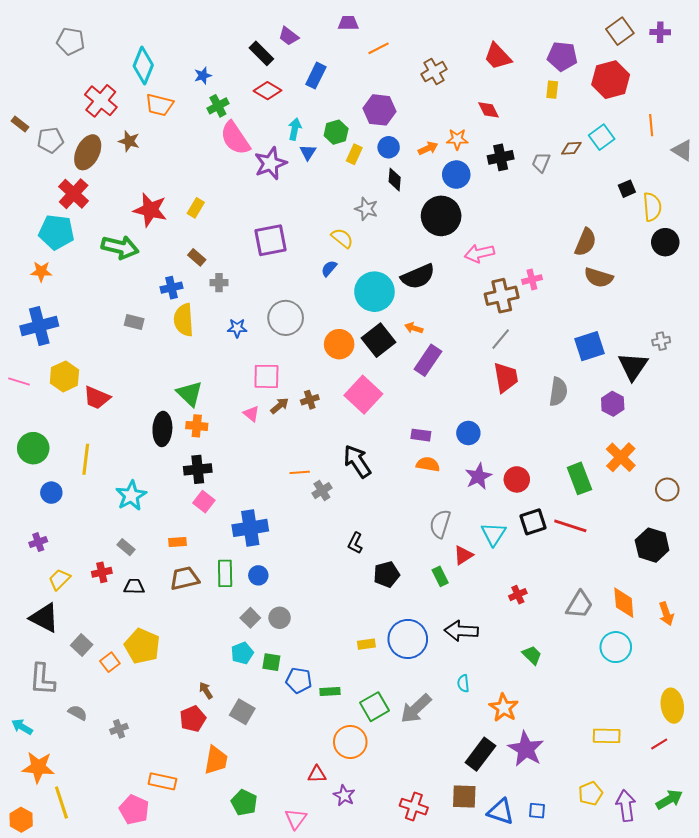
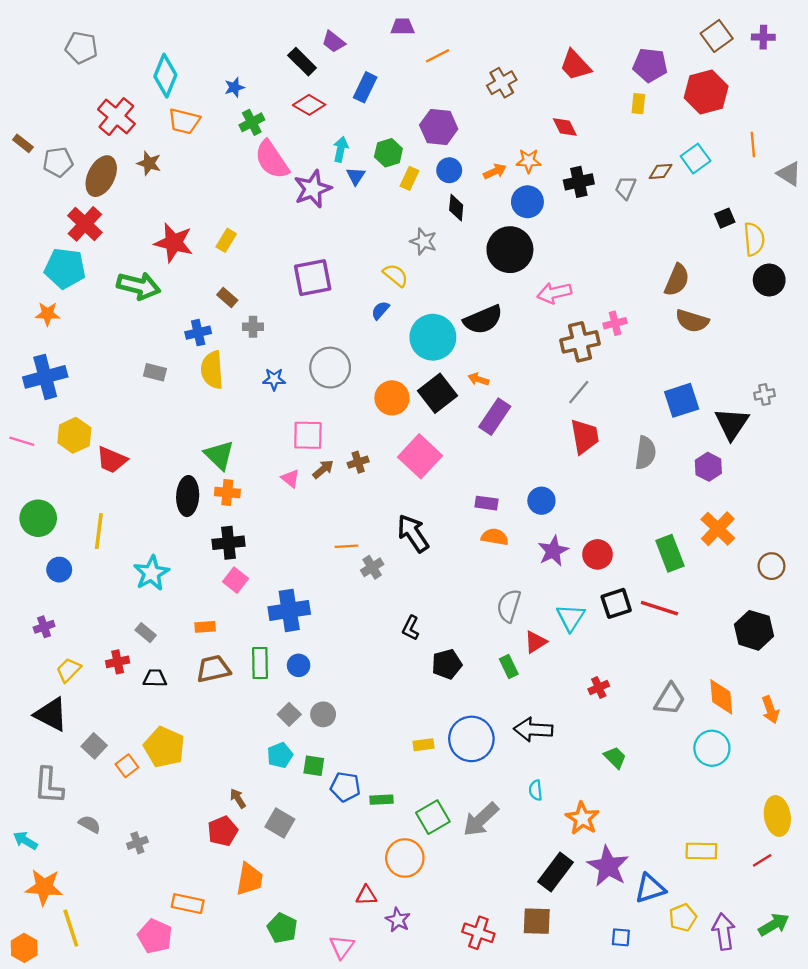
blue triangle: (501, 812) -> (650, 888), moved, turned -36

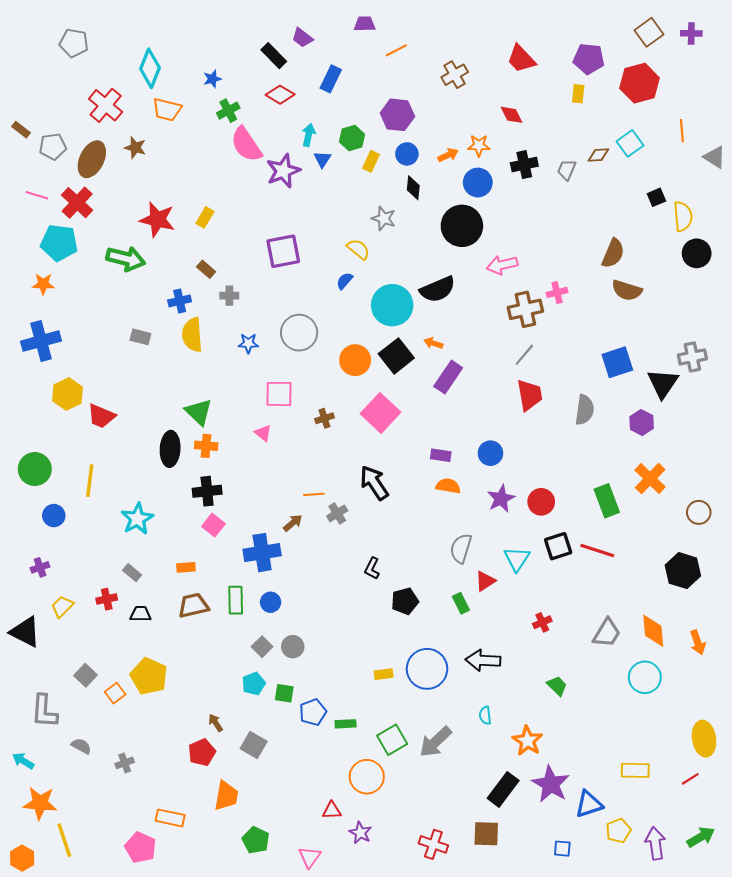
gray cross: (764, 394) -> (692, 357), size x1.5
pink line: (22, 441) -> (37, 195), moved
brown arrow: (323, 469) -> (293, 523), moved
black triangle: (51, 714) -> (25, 632), moved
blue pentagon: (345, 787) -> (313, 712), turned -30

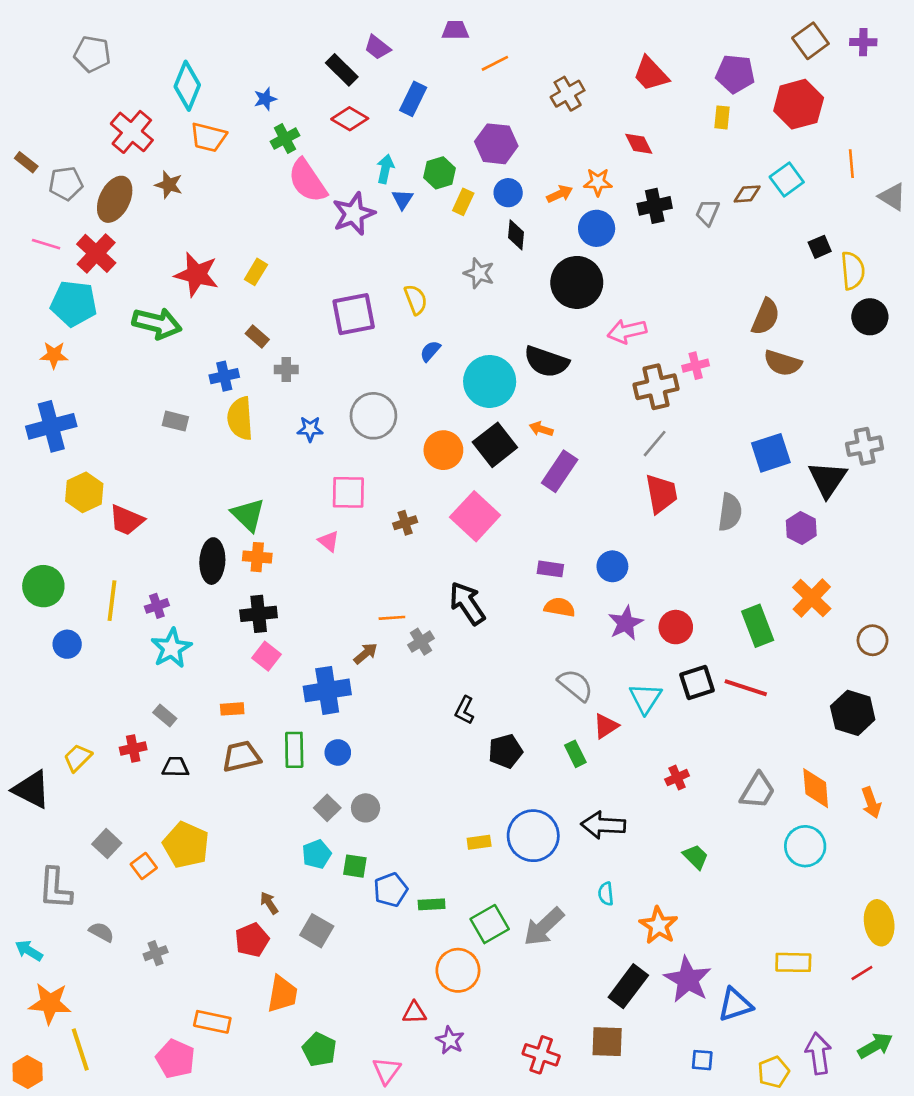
yellow semicircle: (358, 249) -> (416, 300), moved, turned 30
black semicircle: (438, 289) -> (546, 362), turned 42
gray semicircle: (461, 548) -> (575, 685), turned 112
purple cross: (40, 567) -> (157, 606), moved
yellow pentagon: (618, 831) -> (773, 1072), moved

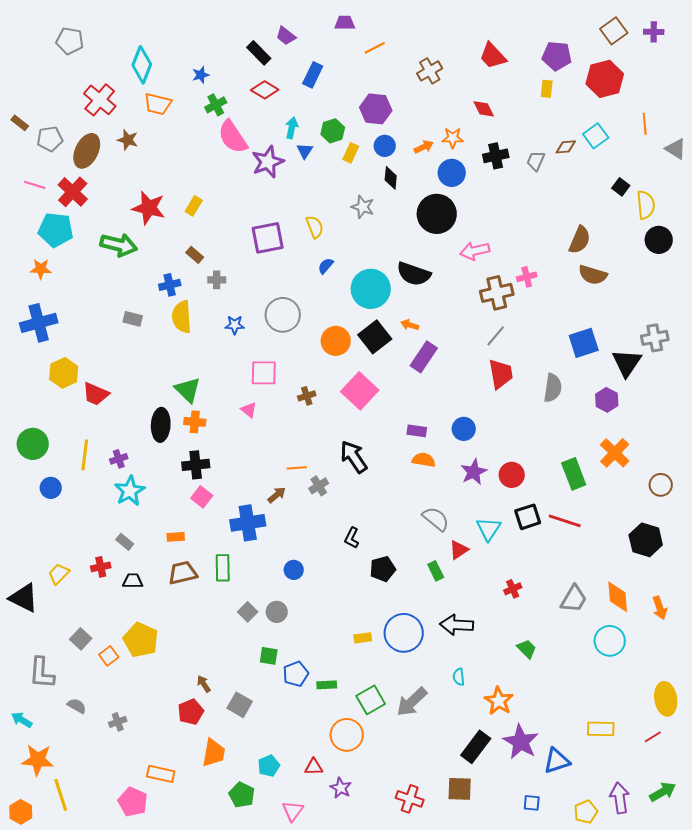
black square: (820, 247) -> (621, 187), turned -30
blue circle: (338, 752) -> (294, 570), moved
cyan pentagon: (317, 854) -> (269, 766), moved

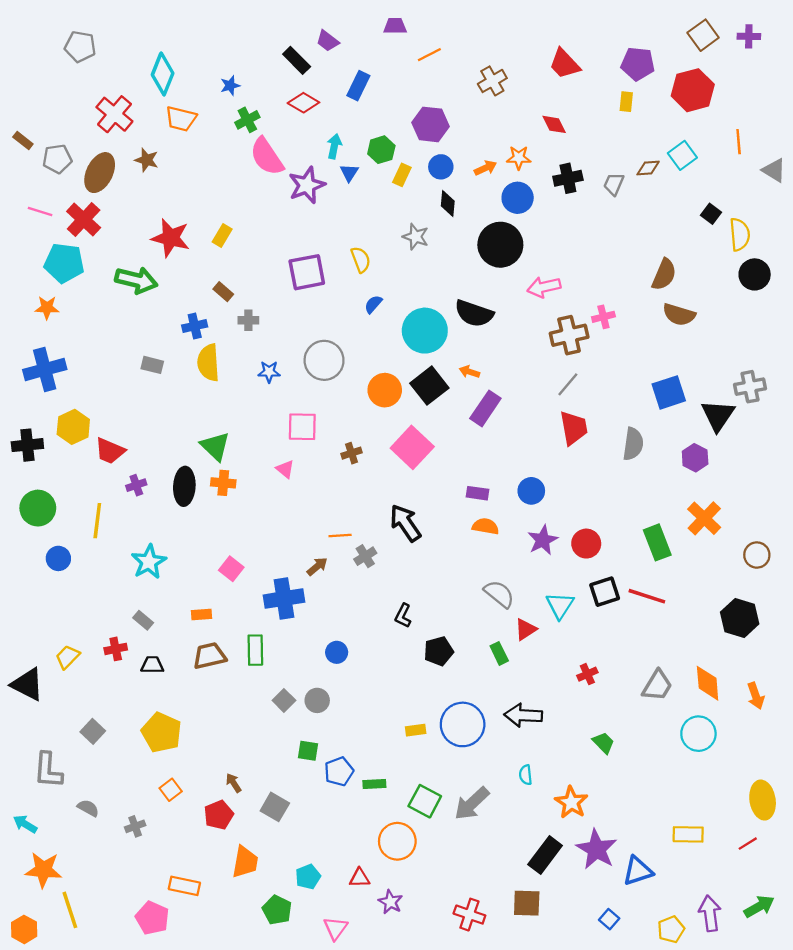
purple cross: (119, 459) -> (136, 485), moved
black cross: (196, 465) -> (27, 445), moved
orange square: (109, 656) -> (171, 790), moved
green square: (371, 700) -> (425, 801), turned -32
blue square: (532, 803) -> (609, 919), turned 36

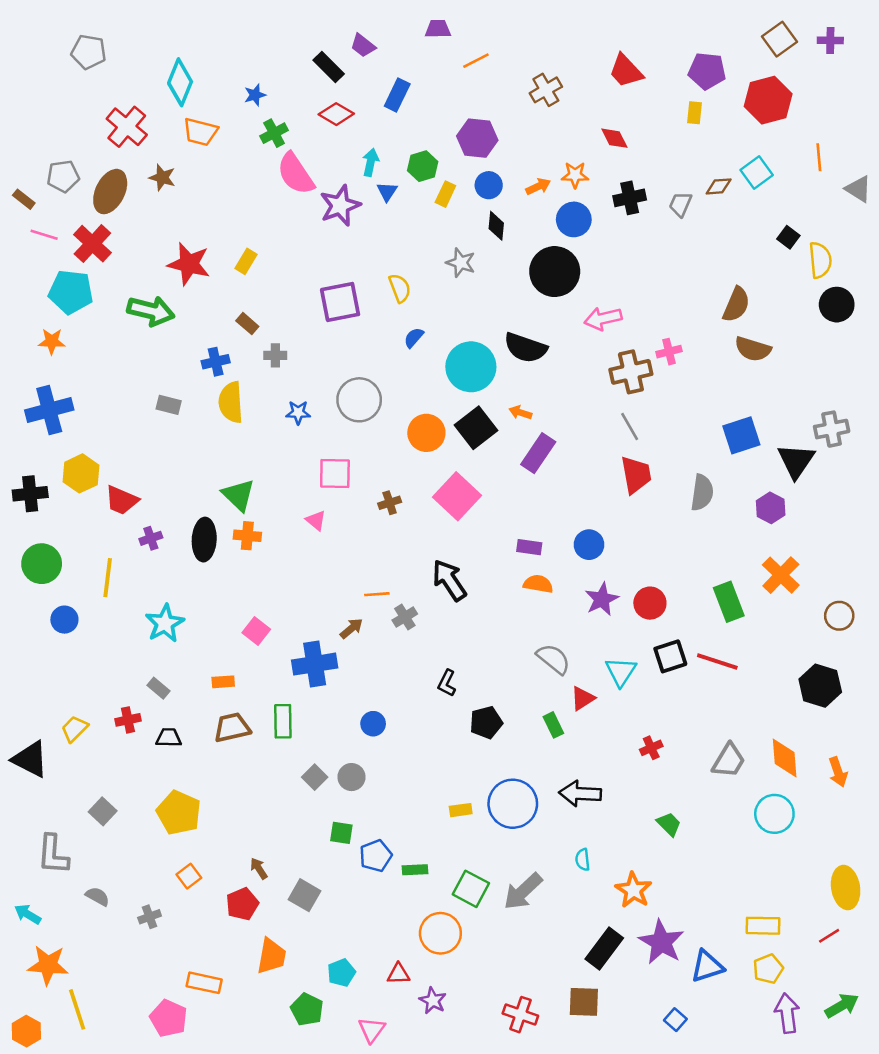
brown rectangle: (23, 141) -> (24, 199), moved
gray line: (568, 384) -> (630, 426), turned -70
yellow pentagon: (671, 929) -> (768, 969), moved

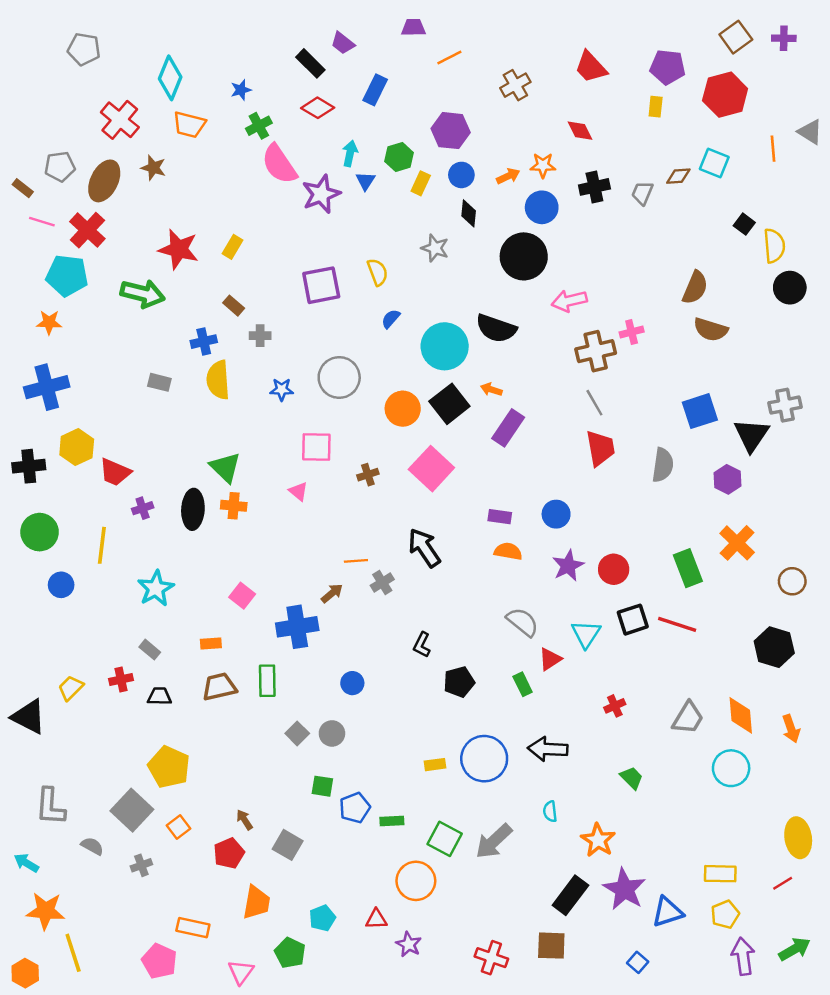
cyan square: (757, 172) -> (714, 163), turned -32
gray triangle: (858, 189) -> (810, 132), moved
gray square: (103, 811) -> (132, 810), moved, size x1.6
pink triangle: (372, 1030) -> (241, 972), moved

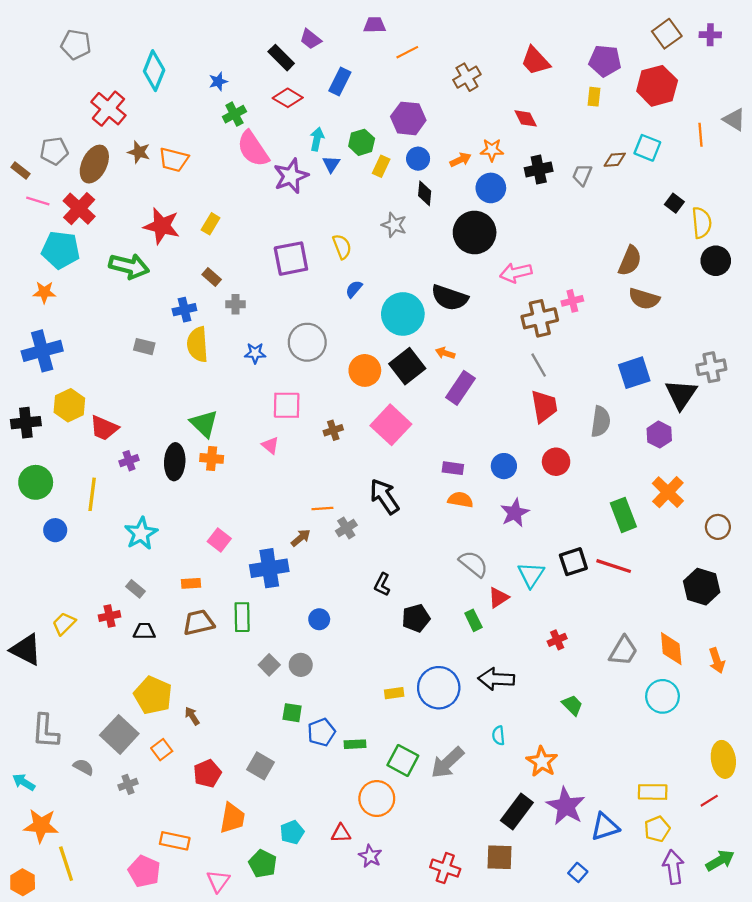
orange trapezoid: (189, 125) -> (174, 160), moved
red circle: (614, 569) -> (556, 462), moved
brown arrow: (244, 820) -> (192, 716), moved

